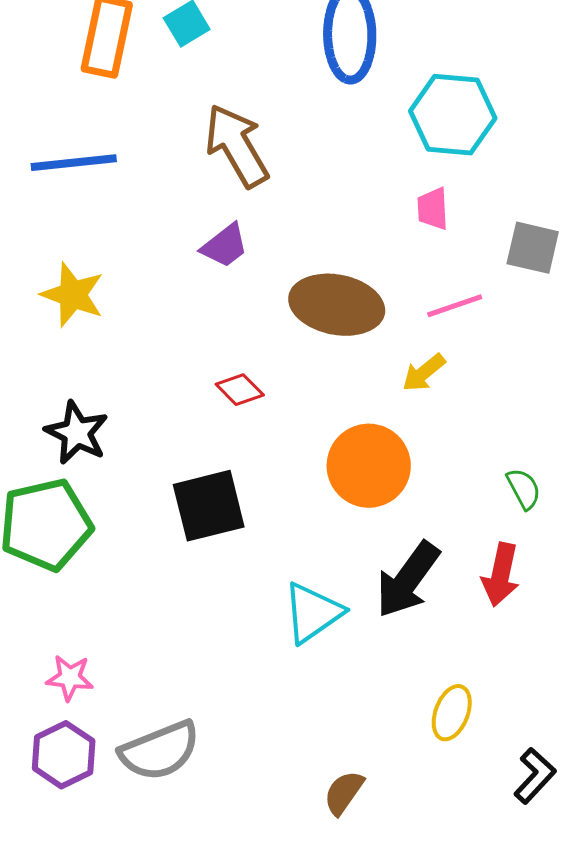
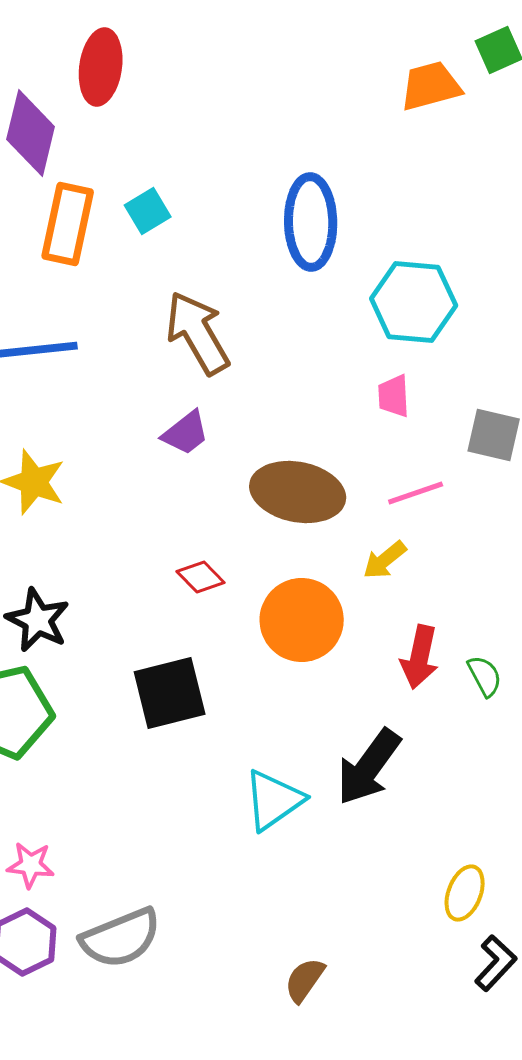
orange circle: (369, 466) -> (302, 620), moved
red arrow: (501, 575) -> (420, 657), moved
yellow ellipse: (452, 713) -> (465, 893), moved

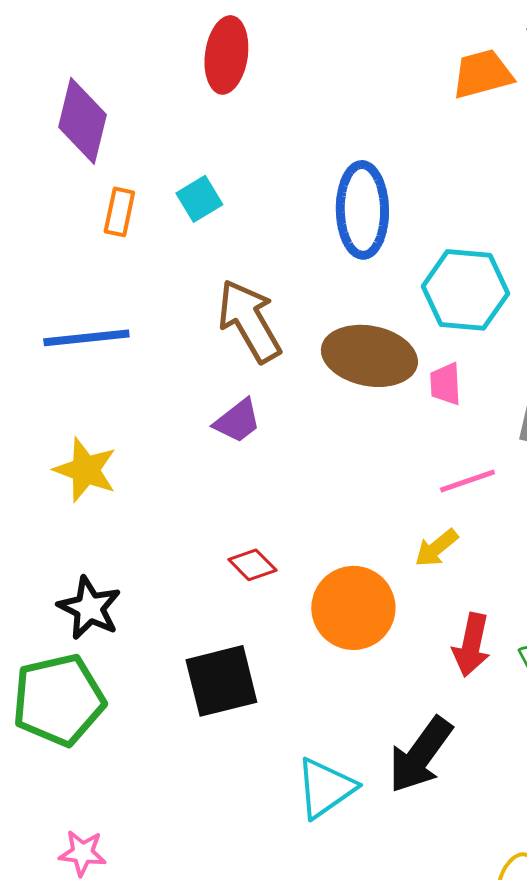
red ellipse: (101, 67) -> (226, 55), moved
orange rectangle: (68, 224) -> (119, 212), size x0.6
brown ellipse: (298, 492) -> (369, 356), moved

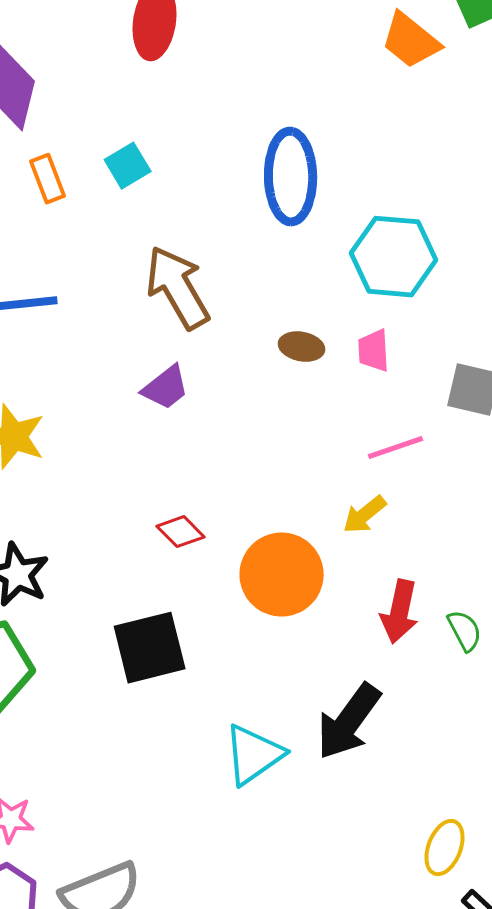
orange trapezoid: (482, 74) -> (411, 41), turned -126
orange rectangle: (119, 212) -> (48, 179), turned -33
brown ellipse: (369, 356) -> (302, 347), moved, size x0.5

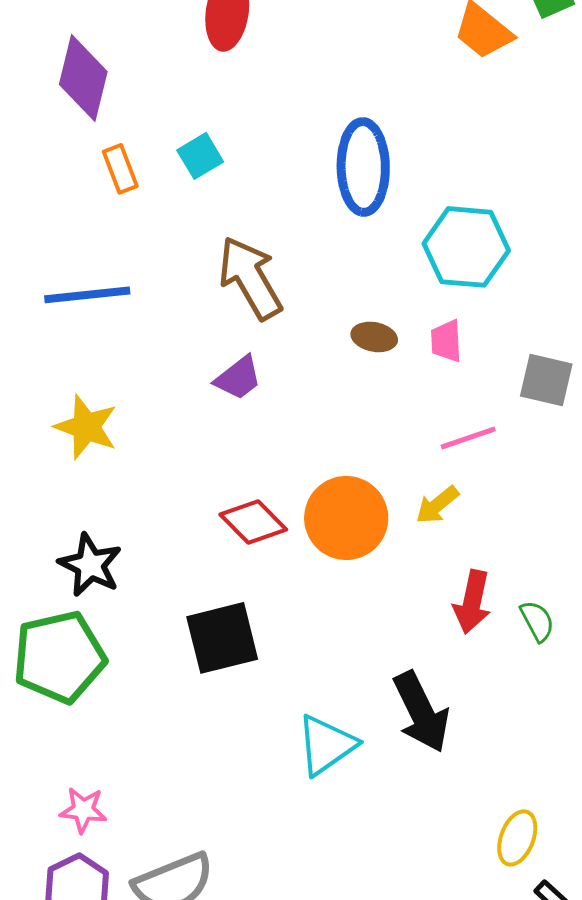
red diamond: (181, 532) -> (253, 522), size x1.4
orange circle: (282, 575) -> (346, 518), moved
black arrow: (349, 722) -> (421, 712), turned -62

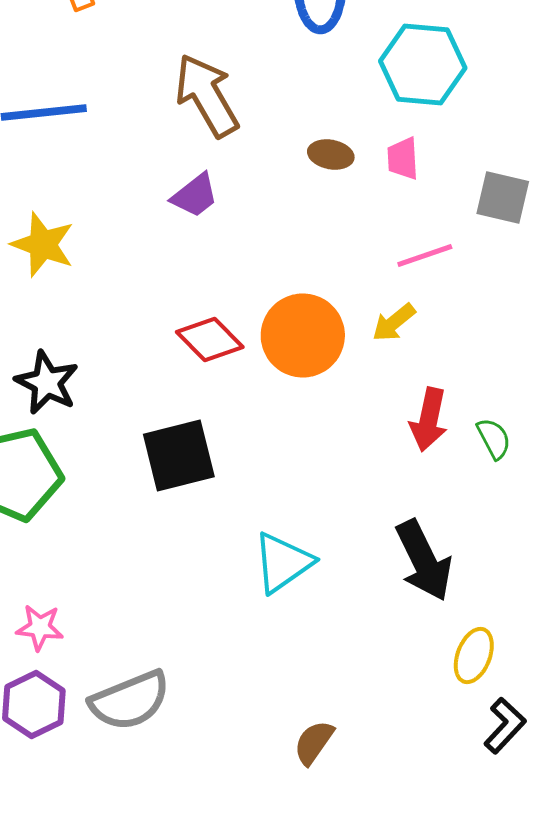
black arrow: (421, 712) -> (424, 560), moved

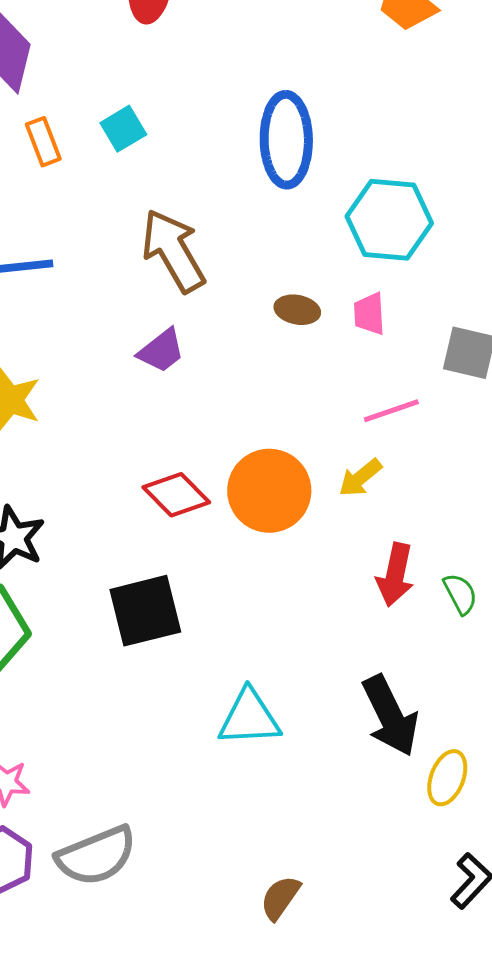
cyan triangle: (283, 562) -> (249, 718), turned 32
yellow ellipse: (474, 656) -> (447, 778), moved

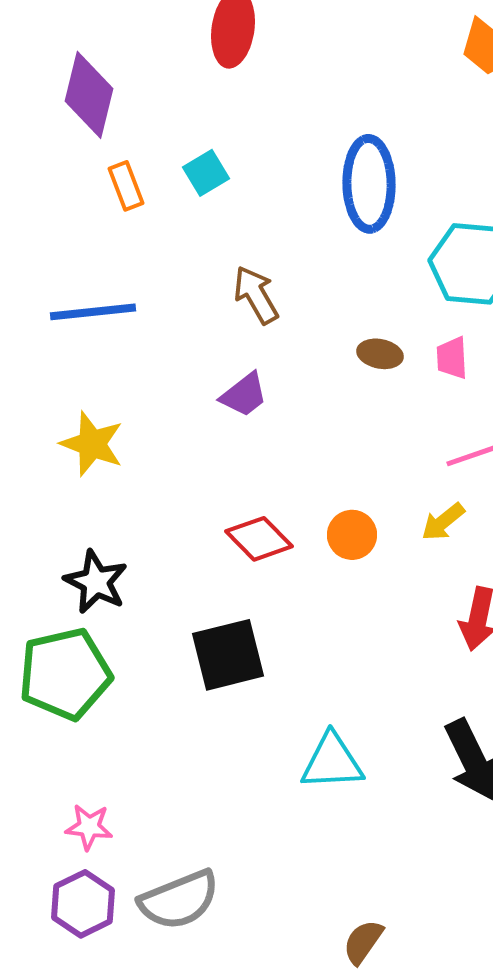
brown arrow: (173, 251) -> (256, 295), size x0.7
orange circle: (269, 491) -> (352, 535), size x0.6

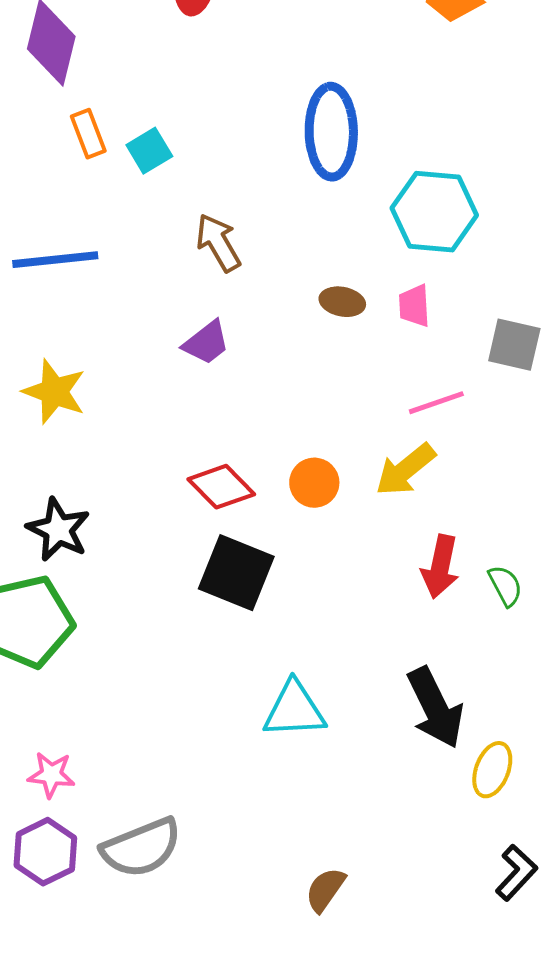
cyan square: (206, 173) -> (149, 151), moved
yellow arrow: (443, 522) -> (405, 470), size x1.4
black square: (228, 655) -> (236, 573), moved, turned 36

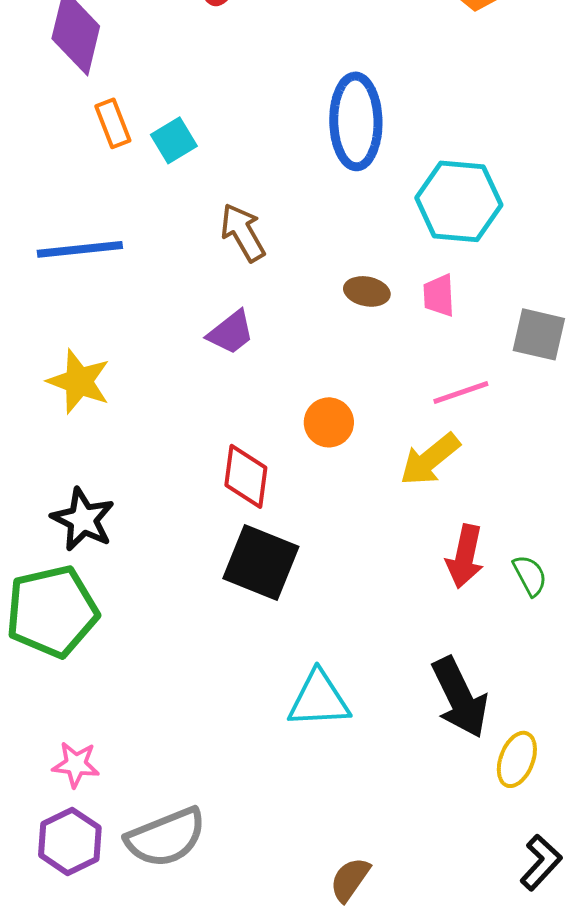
orange circle: (314, 483) -> (329, 422), moved
red diamond: (221, 487) -> (246, 476), turned 52

